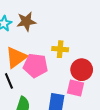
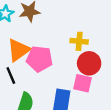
yellow cross: (60, 49) -> (79, 41), moved

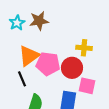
red circle: (89, 63) -> (72, 68), moved

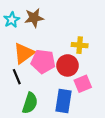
pink square: (87, 86) -> (83, 84), turned -36

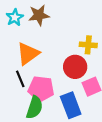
pink pentagon: (43, 61) -> (41, 89), moved
blue rectangle: (63, 101) -> (71, 105), turned -30

